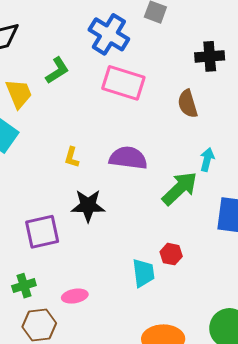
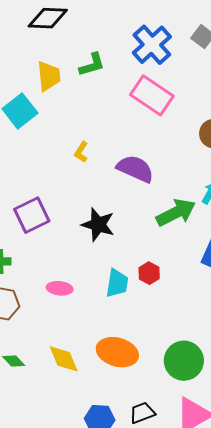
black star: (88, 206) -> (98, 225), moved
purple square: (42, 232) -> (32, 215), turned -30
pink ellipse: (75, 296) -> (60, 288), moved

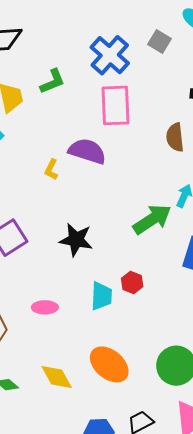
pink rectangle: (152, 95) -> (115, 105), turned 60
purple semicircle: (135, 169) -> (87, 151), moved
orange ellipse: (117, 352) -> (109, 364), turned 30

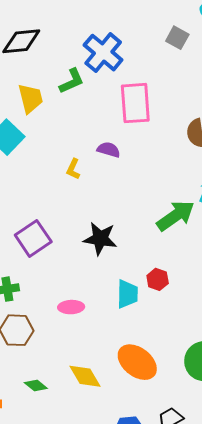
blue cross: (110, 55) -> (103, 53), moved
purple semicircle: (87, 151) -> (109, 150), size x0.6

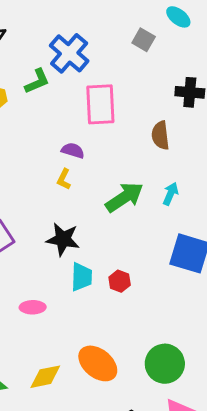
yellow L-shape: (73, 169) -> (64, 179), moved
green arrow: (176, 216) -> (124, 197), moved
cyan trapezoid: (127, 294) -> (82, 277), moved
yellow diamond: (85, 376) -> (45, 377), turned -72

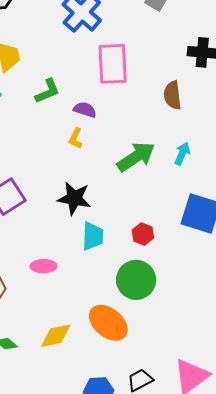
green L-shape: (37, 81) -> (48, 91), moved
red hexagon: (120, 281) -> (143, 234), moved
green circle: (165, 364) -> (136, 280), moved

